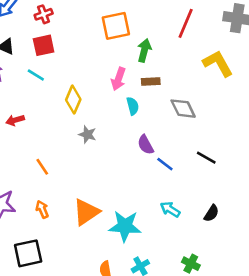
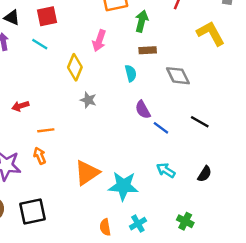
pink arrow: (118, 79) -> (99, 41), moved
red arrow: (15, 120) -> (20, 106), moved
orange line: (42, 167) -> (46, 130), turned -63
orange arrow: (42, 209) -> (40, 156), moved

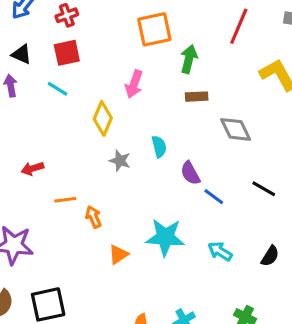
cyan semicircle: (131, 73) -> (159, 147), moved
orange arrow: (40, 156) -> (93, 217), moved
orange triangle: (87, 173) -> (118, 254), size x0.6
cyan star: (123, 186) -> (165, 237), moved

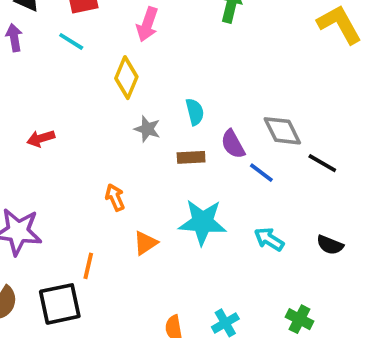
pink arrow: (134, 84) -> (147, 24), moved
brown rectangle: (197, 97) -> (191, 157), moved
gray diamond: (236, 129) -> (282, 131), moved
orange line: (65, 200) -> (88, 266), moved, turned -70
black semicircle: (270, 256) -> (330, 245), turned 80

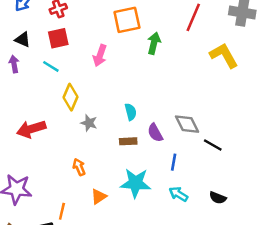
yellow diamond: (126, 78) -> (71, 97), moved
gray star: (147, 129) -> (89, 123), moved
red arrow: (41, 138) -> (31, 129), size x1.6
blue line: (261, 173) -> (174, 162), moved, turned 63

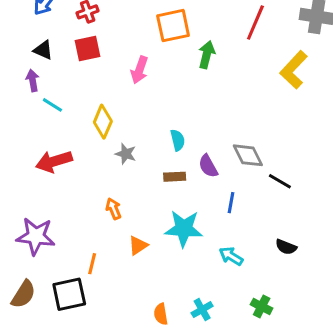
yellow L-shape: (224, 55) -> (294, 70), turned -108
cyan line: (51, 66) -> (52, 105), moved
cyan arrow: (178, 194) -> (231, 256), moved

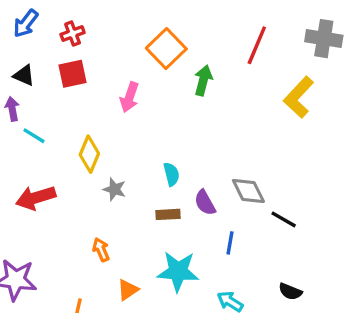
orange square: (173, 26) -> (166, 49), turned -32

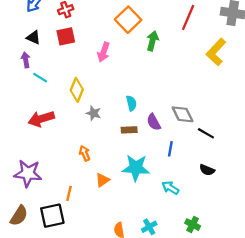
black semicircle: (290, 291) -> (207, 170), moved

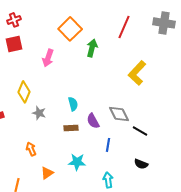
yellow L-shape: (216, 52) -> (137, 73), moved
cyan star: (136, 168) -> (77, 162), size x0.7
cyan arrow: (170, 188) -> (108, 180), turned 49

